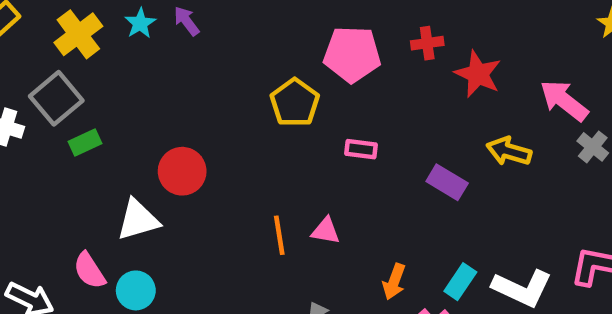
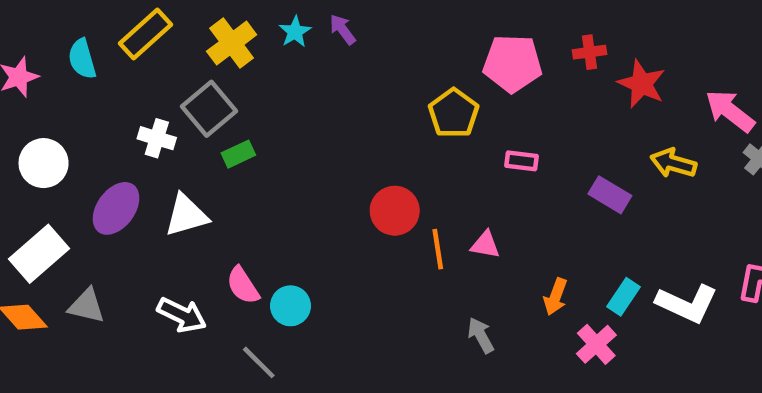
red circle: (182, 171) -> (395, 211), moved
white triangle: (138, 220) -> (186, 215), moved

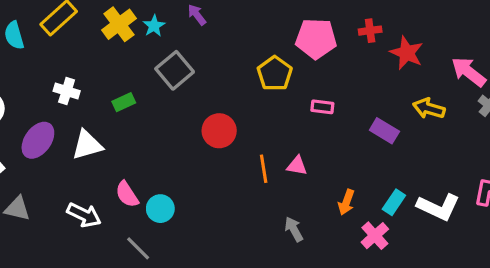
cyan star: (295, 32) -> (154, 26), moved
gray square: (209, 109) -> (175, 70), moved
red circle: (395, 211) -> (219, 131), moved

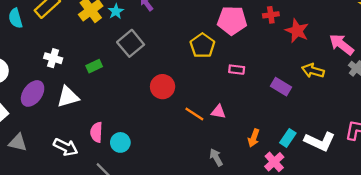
orange line: (264, 169) -> (194, 114), turned -48
pink semicircle: (127, 194) -> (96, 132), turned 36

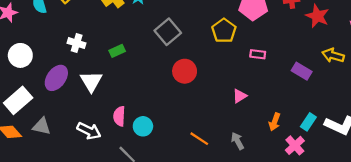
gray square: (131, 43) -> (168, 32), moved
white triangle: (68, 97) -> (91, 81), turned -45
pink triangle: (218, 112) -> (240, 96), turned -42
orange line: (194, 114) -> (199, 139), moved

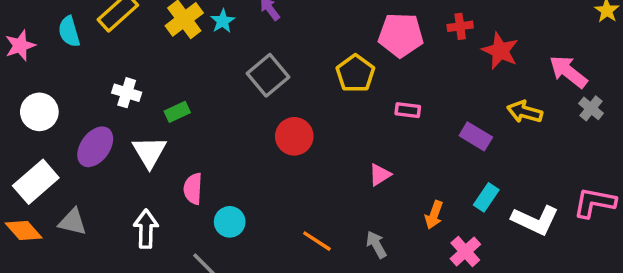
green rectangle: (117, 51) -> (177, 112), moved
pink semicircle: (119, 116) -> (193, 189), moved
cyan rectangle: (308, 122) -> (486, 197), moved
white arrow: (89, 131) -> (146, 229), turned -115

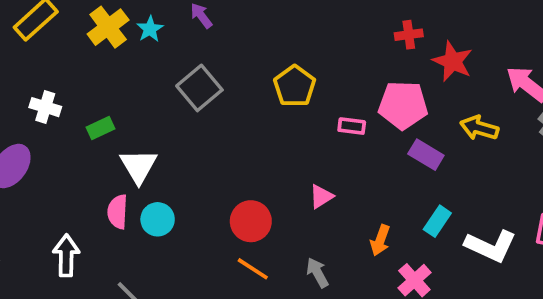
pink pentagon: (401, 35) -> (403, 105), moved
red circle: (294, 136) -> (251, 221), moved
white triangle: (149, 152) -> (139, 166), moved
cyan circle: (230, 222) -> (158, 219), moved

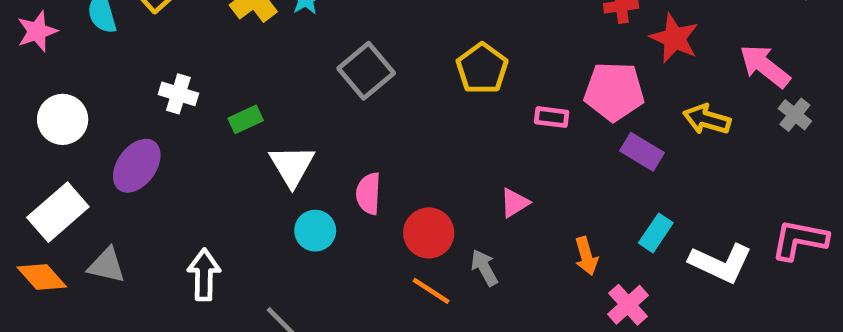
pink semicircle: (118, 212) -> (368, 194), moved
orange arrow: (380, 240) -> (586, 256), turned -36
gray arrow: (317, 273) -> (484, 268), moved

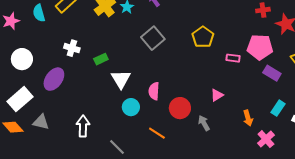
orange line: (431, 291) -> (157, 133), moved

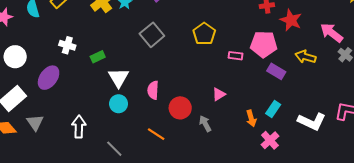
cyan circle: (131, 107) -> (119, 104), moved
cyan rectangle: (278, 108) -> (273, 109), moved
gray triangle: (41, 122) -> (35, 123), turned 42

